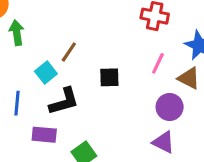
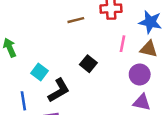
brown line: (69, 52) -> (76, 20), moved, turned 56
black square: (109, 77) -> (88, 64), turned -35

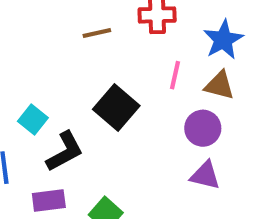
blue star: (150, 22) -> (223, 40), turned 30
black square: (88, 64) -> (116, 107), size x1.5

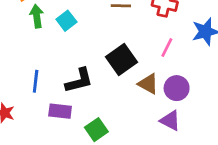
brown triangle: (219, 85) -> (148, 84), moved
cyan square: (33, 120) -> (66, 21), moved

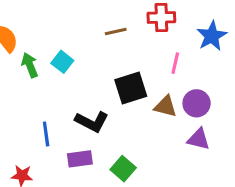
black square: (121, 59) -> (131, 88), turned 32
black L-shape: (79, 81) -> (92, 122), turned 56

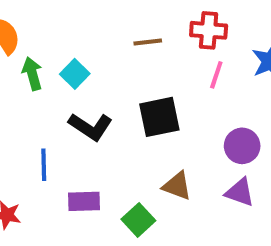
pink line: (175, 63) -> (216, 75), moved
brown triangle: (165, 106) -> (177, 186), moved
black L-shape: (92, 122) -> (91, 127), moved

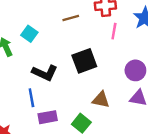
cyan square: (75, 74) -> (29, 34), moved
blue line: (44, 165) -> (31, 98), moved

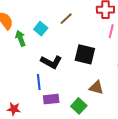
brown line: (71, 18) -> (66, 19), moved, turned -32
black square: (84, 61) -> (85, 54), turned 30

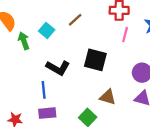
purple rectangle: (51, 99) -> (47, 113), moved

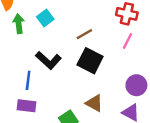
brown line: (75, 20) -> (84, 34), moved

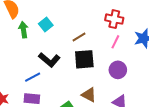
black square: (90, 61) -> (84, 59), turned -30
blue line: (28, 80) -> (33, 77), turned 56
purple circle: (136, 85) -> (118, 70), moved

